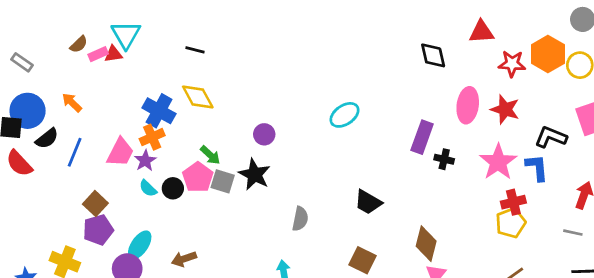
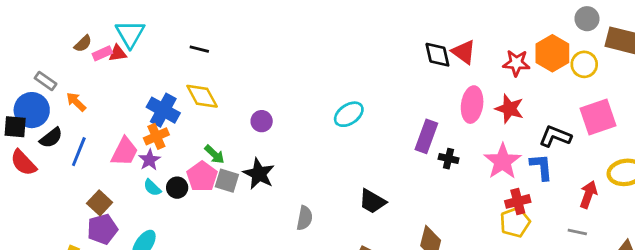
red triangle: (482, 32) -> (464, 52), moved, turned 40
gray rectangle: (22, 62) -> (46, 81), moved
purple circle: (264, 134) -> (262, 121), moved

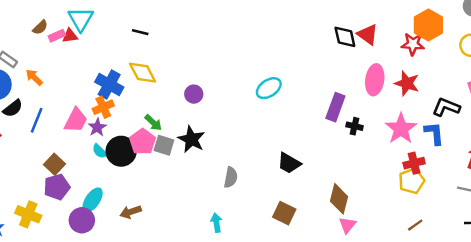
orange hexagon: (552, 53) -> (428, 25), moved
black circle: (177, 188) -> (121, 151), size x1.6

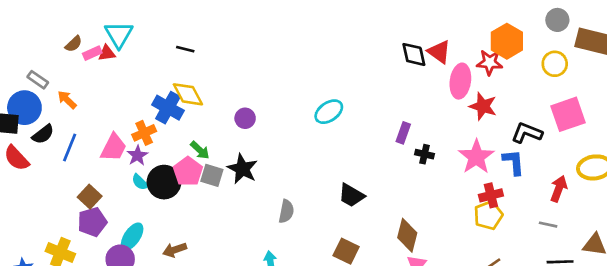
pink ellipse: (375, 80) -> (460, 81), moved
blue cross: (109, 85) -> (168, 108), moved
purple rectangle: (335, 107) -> (403, 133), size x0.7

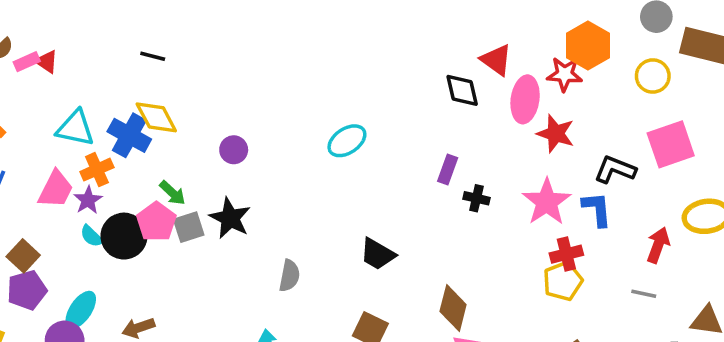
cyan triangle: (119, 35) -> (75, 128), moved, turned -48
red triangle: (107, 53) -> (47, 62), turned 42
black diamond: (414, 54) -> (462, 90), moved
gray square: (212, 175) -> (189, 227), turned -35

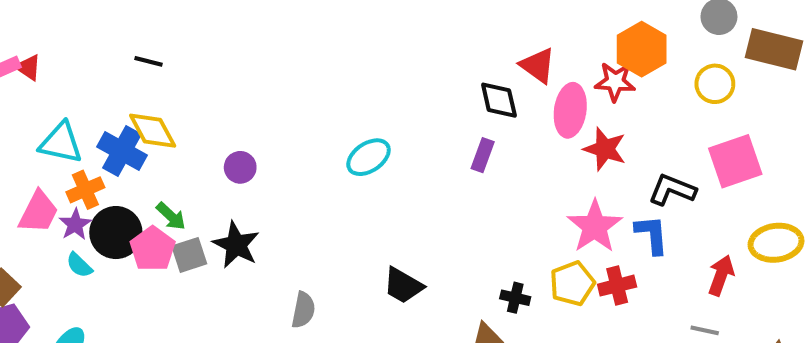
purple rectangle: (448, 170) -> (483, 155), moved
black cross: (476, 198) -> (515, 298), moved
black circle: (124, 236) -> (116, 233), moved
yellow pentagon: (563, 281) -> (572, 283), moved

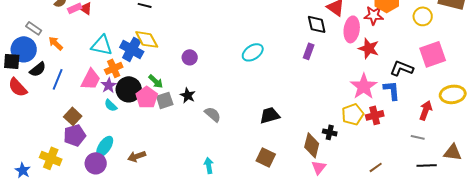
black star: (236, 245) -> (188, 95), size x0.7
black trapezoid: (403, 286) -> (270, 115), turned 135
black cross: (515, 298) -> (330, 132), moved
gray semicircle: (303, 310) -> (213, 114), moved, turned -60

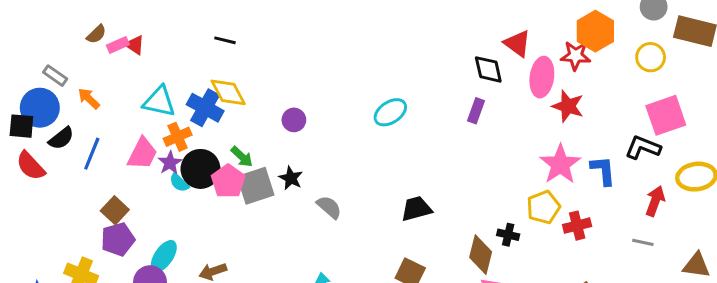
black L-shape: (402, 68) -> (643, 147), moved
gray square: (165, 100) -> (256, 186), size x1.4
cyan semicircle: (111, 105) -> (179, 183), moved
red cross: (375, 115) -> (577, 226), moved

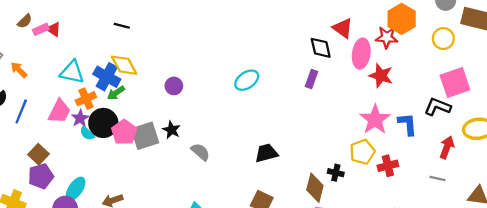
green arrow: (242, 157) -> (116, 93), moved, turned 102

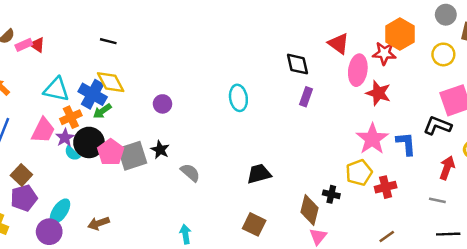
black diamond: (321, 48) -> (298, 64), moved
cyan ellipse: (247, 80) -> (238, 98), turned -65

